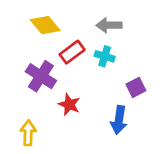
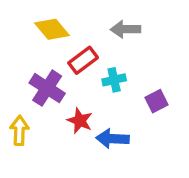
cyan cross: (105, 56) -> (114, 80), moved, turned -30
blue arrow: (119, 120) -> (112, 139), moved, turned 84
yellow arrow: (28, 133) -> (19, 130), moved

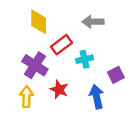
yellow diamond: (52, 29) -> (39, 22), turned 40
yellow arrow: (19, 130) -> (26, 97), moved
blue arrow: (112, 139) -> (97, 97), moved, turned 75

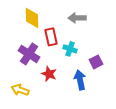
red rectangle: (62, 45) -> (51, 37), turned -66
cyan cross: (85, 59) -> (70, 49), turned 32
yellow arrow: (26, 97) -> (20, 90), moved, turned -72

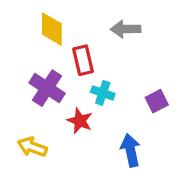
cyan cross: (70, 49) -> (103, 93), moved
blue arrow: (80, 80) -> (131, 150), moved

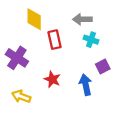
purple cross: (47, 88) -> (17, 58), moved
cyan cross: (103, 93) -> (91, 40), moved
blue arrow: (131, 150) -> (86, 85), moved

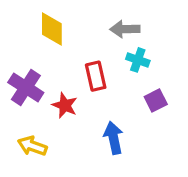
red rectangle: (54, 40) -> (96, 76), moved
red star: (52, 79) -> (65, 105), moved
blue arrow: (86, 85) -> (113, 138), moved

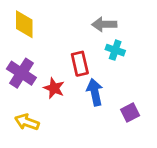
yellow diamond: (52, 29) -> (24, 24), moved
purple square: (156, 101) -> (130, 113), moved
blue arrow: (113, 138) -> (95, 92), moved

